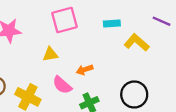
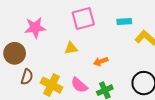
pink semicircle: (62, 85) -> (79, 85), moved

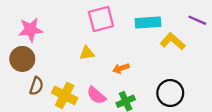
cyan rectangle: (124, 22) -> (148, 23), size x1.5
pink star: (35, 28) -> (31, 30), moved

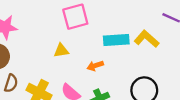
cyan rectangle: (148, 23) -> (116, 40), moved

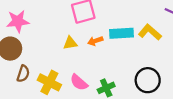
orange arrow: (95, 66) -> (95, 41), moved

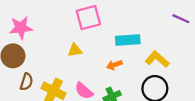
yellow L-shape: (150, 32) -> (157, 59), moved
orange arrow: (95, 41) -> (114, 65), moved

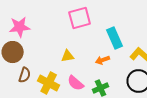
cyan rectangle: (128, 40) -> (115, 38), turned 70
yellow triangle: (75, 50) -> (68, 56), moved

